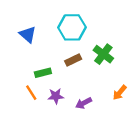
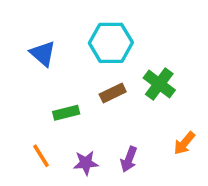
orange line: (31, 93) -> (41, 156), moved
purple star: (56, 96) -> (86, 163), moved
purple arrow: (84, 103) -> (129, 159), turned -42

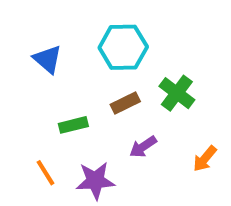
purple arrow: (129, 159) -> (143, 147), moved, turned 35
purple star: (86, 163) -> (95, 181), size x1.4

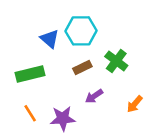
blue triangle: (48, 59) -> (50, 39), moved
green rectangle: (73, 125) -> (30, 74), moved, size x1.5

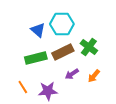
brown rectangle: (82, 68) -> (63, 52), size x1.5
green rectangle: (30, 74) -> (36, 58), moved
orange arrow: (135, 104) -> (94, 76), moved

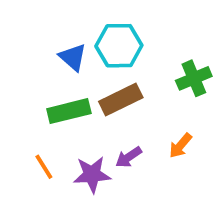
green cross: (89, 47) -> (194, 78), moved, turned 30
purple arrow: (72, 74) -> (129, 157), moved

